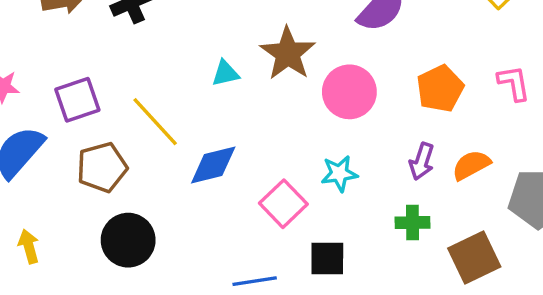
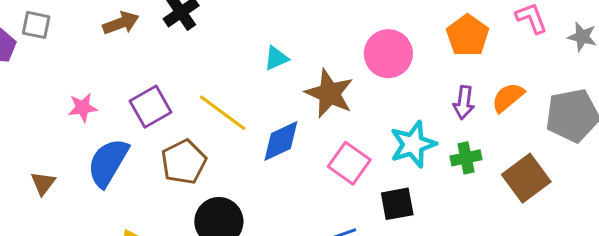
brown star: (288, 53) -> (329, 93), moved
cyan star: (339, 173) -> (413, 144), moved, size x1.4

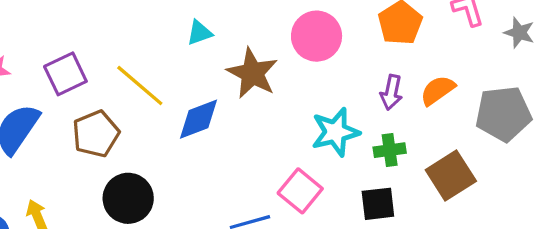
pink square: (349, 163) -> (300, 191), moved
black square: (397, 204) -> (378, 204), moved

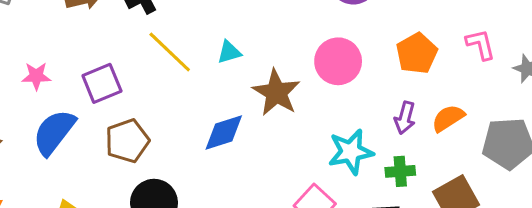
yellow line: (140, 85) -> (170, 52), moved

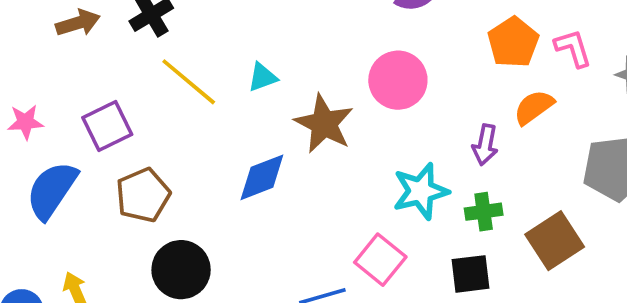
orange pentagon: (417, 53) -> (513, 42), moved
orange semicircle: (448, 118) -> (534, 107), moved

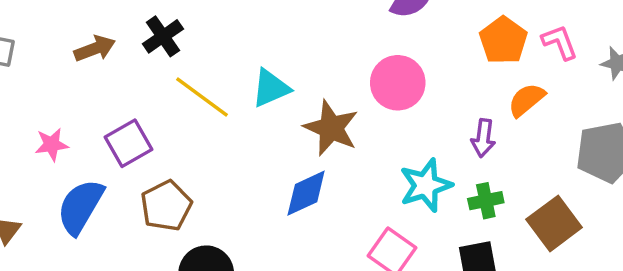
cyan triangle: (262, 77) -> (271, 88), size x1.4
blue diamond: (262, 177) -> (306, 193), moved

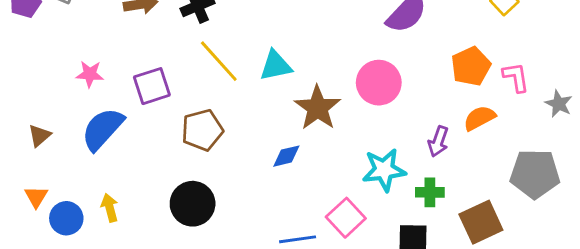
blue diamond: (306, 193) -> (286, 156), size x0.7
brown pentagon: (166, 206) -> (202, 130), moved

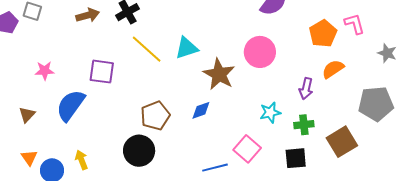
pink star: (90, 74) -> (45, 71), moved
pink L-shape: (516, 77) -> (355, 24), moved
purple square: (152, 86) -> (102, 72), turned 32
brown pentagon: (202, 130) -> (155, 116), moved
cyan star: (384, 170) -> (270, 113), size x0.7

